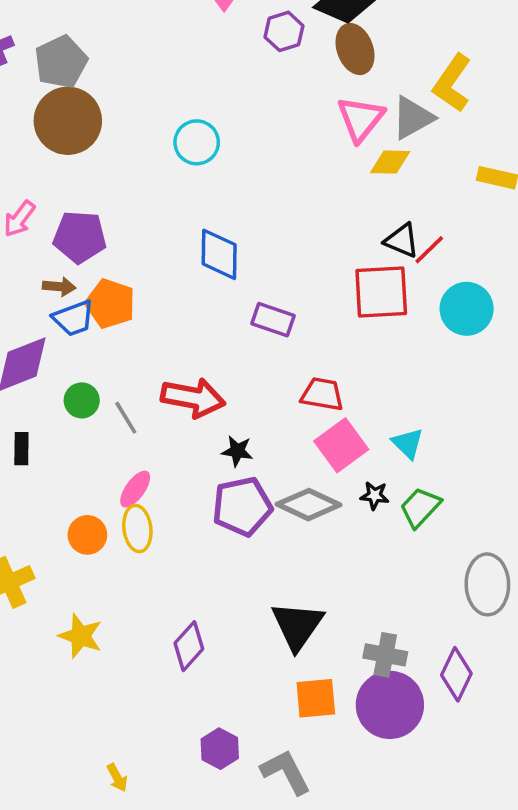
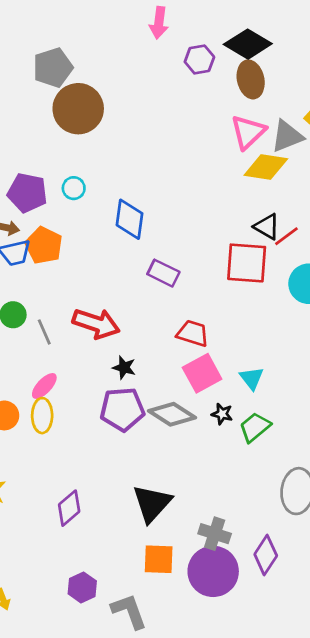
gray pentagon: (61, 62) -> (53, 68), moved
brown circle: (68, 121) -> (78, 109), moved
cyan circle: (197, 142) -> (74, 188), moved, size x0.7
yellow diamond: (390, 162) -> (266, 167), size x1.4

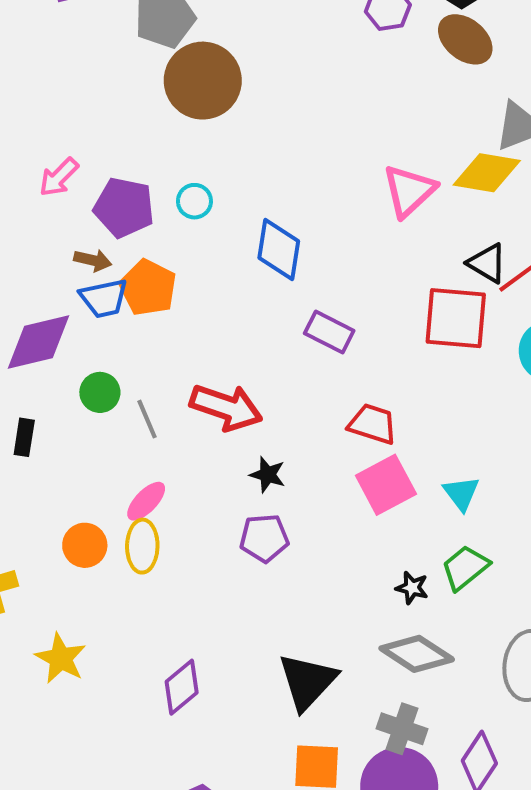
brown ellipse: (251, 79) -> (465, 39), turned -39
pink triangle: (248, 132) -> (409, 191), moved
purple pentagon: (122, 409) -> (264, 538), size x0.7
gray diamond: (172, 414) -> (417, 654), moved
black star: (222, 414) -> (412, 588), moved

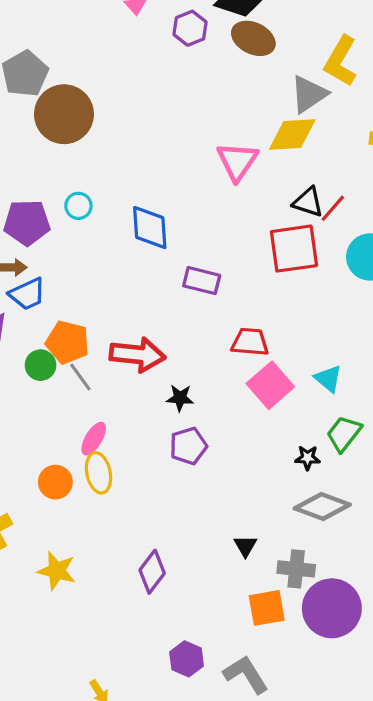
orange pentagon: (148, 288) -> (67, 342), moved
black triangle: (307, 682) -> (245, 546), size x0.5
gray cross: (402, 729) -> (296, 569), moved

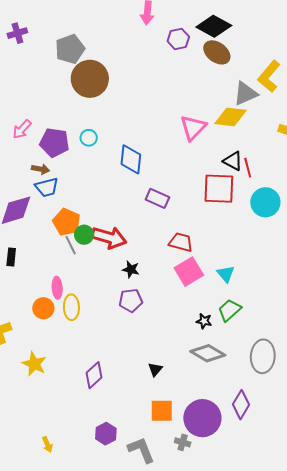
red line: (333, 208) -> (248, 168), turned -66
green circle: (41, 365) -> (84, 235), moved
pink ellipse: (94, 439) -> (57, 288), moved, turned -45
gray cross: (296, 569) -> (183, 442), moved, size x0.7

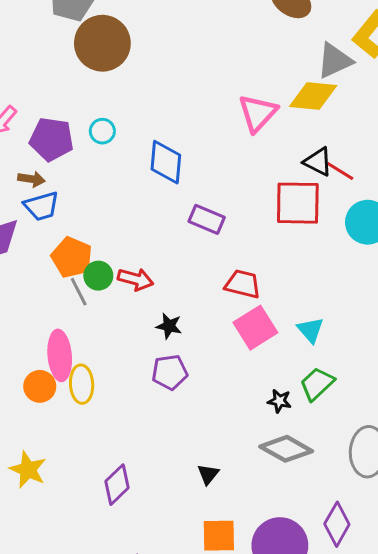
red line: (248, 168) -> (340, 171), turned -42
red arrow: (109, 238) -> (136, 279), size x0.7
pink ellipse: (57, 288) -> (60, 355), size x1.5

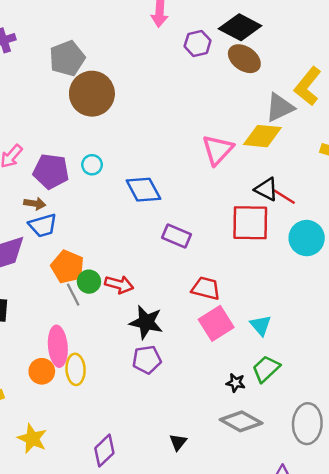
blue diamond: (166, 162) -> (143, 190), turned -33
black star: (169, 326) -> (146, 322), size x1.6

